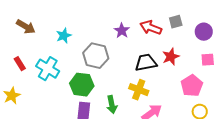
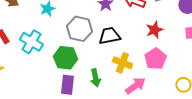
black trapezoid: (146, 63) -> (109, 36), moved
pink pentagon: (192, 86) -> (155, 59), moved

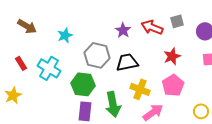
green arrow: (95, 78) -> (113, 104), size x1.4

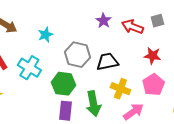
purple star: (123, 30) -> (103, 21), moved
red star: (172, 56) -> (152, 56), turned 30

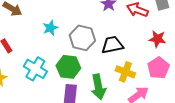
cyan star: (45, 35) -> (50, 28), moved
cyan cross: (29, 68) -> (35, 69), moved

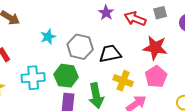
red star: (157, 39) -> (155, 48), size x1.4
cyan cross: (35, 69) -> (33, 78), turned -35

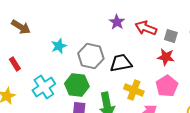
gray square: (160, 13) -> (171, 36), moved, turned 32
red star: (155, 48) -> (166, 57), size x0.7
cyan cross: (33, 78) -> (44, 87), turned -30

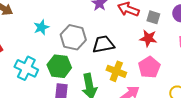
cyan cross: (44, 87) -> (26, 68), turned -30

